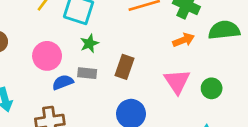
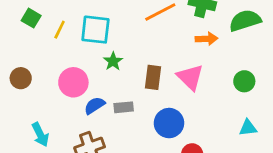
orange arrow: (184, 40) -> (206, 39), turned 30
gray rectangle: (87, 73) -> (124, 107), moved
pink triangle: (177, 81) -> (190, 77), moved

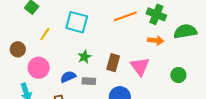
yellow line: (60, 30) -> (45, 34), moved
green star: (113, 61) -> (84, 57), moved
pink circle: (73, 82) -> (39, 68), moved

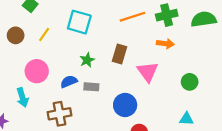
green cross: (156, 14) -> (167, 15), turned -36
green semicircle: (185, 31) -> (204, 19), moved
brown circle: (18, 49) -> (16, 35), moved
brown rectangle: (113, 63) -> (119, 54), moved

